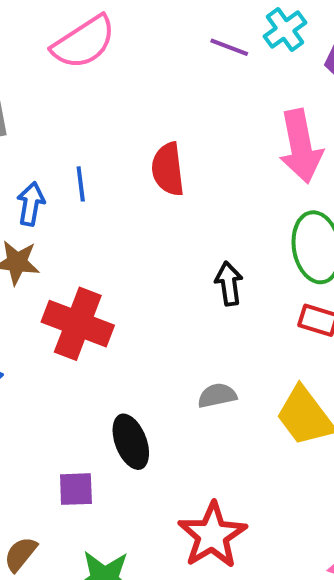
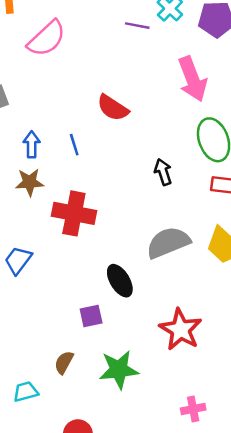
red semicircle: (168, 169) -> (113, 108), turned -40
blue line: (81, 184) -> (74, 145), moved
gray semicircle: (217, 395) -> (168, 243), size x1.8

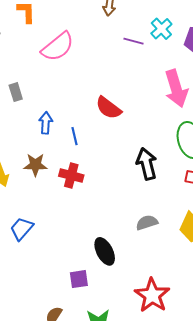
blue arrow: (32, 144) -> (46, 123), moved
black arrow: (163, 172) -> (147, 164), size x1.4
red cross: (74, 213) -> (71, 176), moved, size x0.7
gray semicircle: (168, 243) -> (147, 223), size x0.6

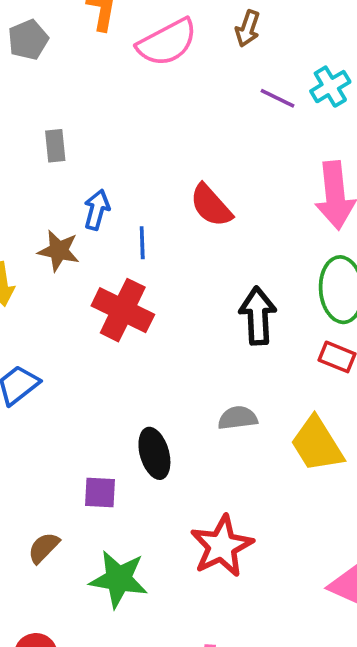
pink semicircle: (58, 47) -> (167, 42), moved
brown star: (35, 165) -> (59, 251), moved
red cross: (71, 176) -> (123, 310), size x1.4

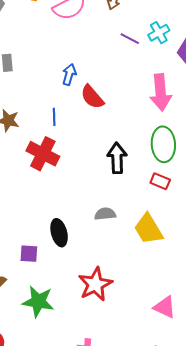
blue arrow: (97, 210) -> (69, 75), moved

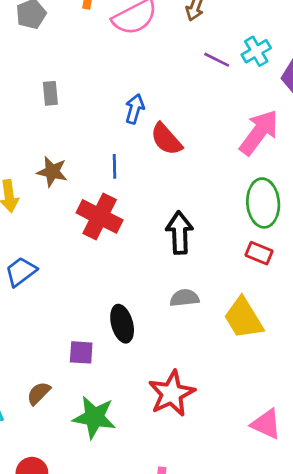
pink arrow: (161, 92) -> (259, 133), turned -138
black arrow: (117, 158) -> (180, 233), moved

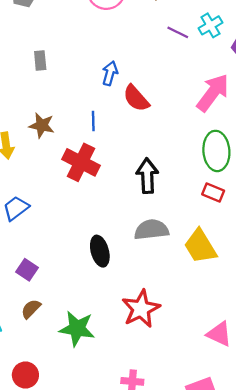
gray semicircle: (184, 298) -> (151, 230), size x1.4
purple square: (81, 352) -> (27, 270), moved, turned 30

